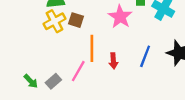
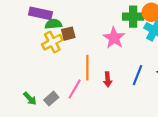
brown square: (76, 20) -> (68, 34), moved, turned -32

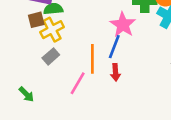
brown square: (68, 34) -> (36, 20), moved
blue line: (137, 75) -> (114, 47), moved
gray rectangle: (51, 99) -> (51, 56), moved

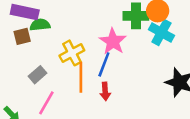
yellow cross: (52, 30) -> (72, 53), moved
pink line: (78, 83) -> (46, 103), moved

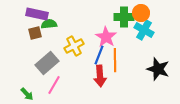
gray rectangle: (37, 75) -> (47, 63), size x1.6
orange line: (81, 77) -> (115, 60), moved
red arrow: (105, 91) -> (100, 76), size x1.5

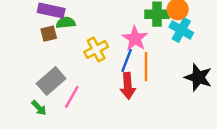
gray rectangle: (47, 63) -> (51, 81), moved

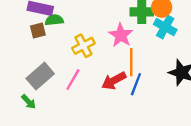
blue line: (127, 60) -> (136, 84), moved
red arrow: (128, 86) -> (114, 81), turned 65
pink line: (72, 97) -> (73, 80), moved

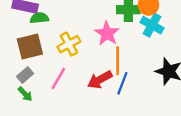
brown square: (38, 31) -> (30, 46), moved, size x1.6
gray rectangle: (40, 76) -> (25, 75), size x0.6
green arrow: (29, 102) -> (25, 94), moved

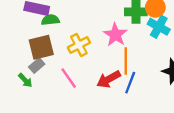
gray rectangle: (25, 75) -> (37, 65), moved
pink line: (58, 79) -> (69, 78), turned -65
green arrow: (25, 94) -> (25, 80), moved

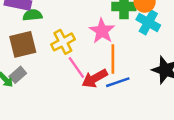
gray rectangle: (37, 65) -> (18, 75), moved
pink line: (69, 78) -> (76, 68), moved
blue line: (130, 83) -> (118, 82), turned 50

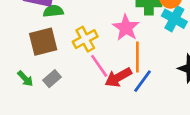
gray rectangle: (18, 75) -> (52, 79), moved
blue line: (118, 82) -> (143, 81), turned -35

